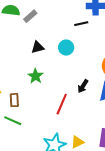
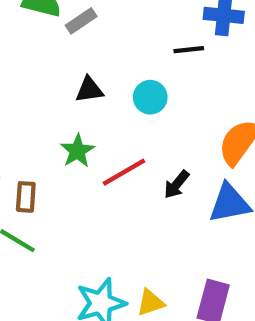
red line: (62, 104) -> (124, 172), moved, turned 30

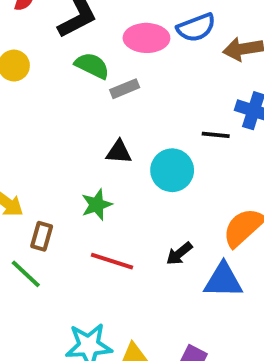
cyan circle: (150, 97) -> (172, 170), size x1.4
red line: (124, 172) -> (112, 261), moved, turned 36

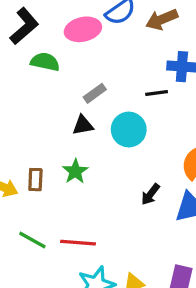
gray rectangle: (125, 89) -> (95, 93), moved
brown rectangle: (42, 236) -> (35, 180), moved
red line: (112, 261) -> (78, 243), moved

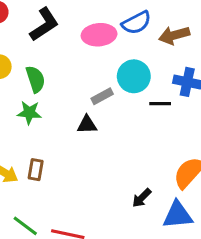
green semicircle: (45, 62) -> (35, 79), moved, turned 52
cyan circle: (129, 130) -> (134, 76), moved
green star: (75, 171) -> (29, 113), moved, turned 30

